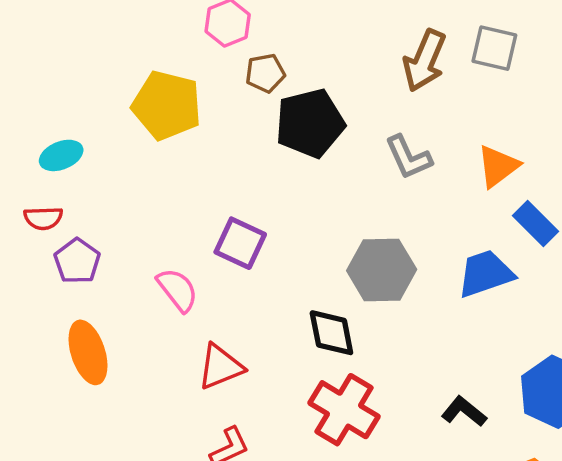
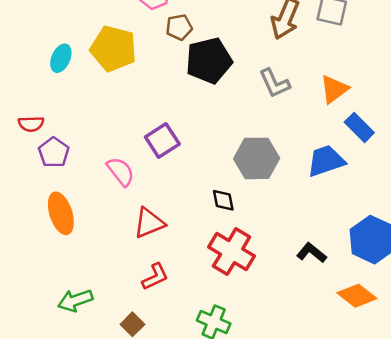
cyan ellipse: (61, 155) -> (61, 58), moved, turned -44
purple square: (240, 243) -> (162, 141), turned 32
black diamond: (331, 333) -> (223, 200), size x0.7

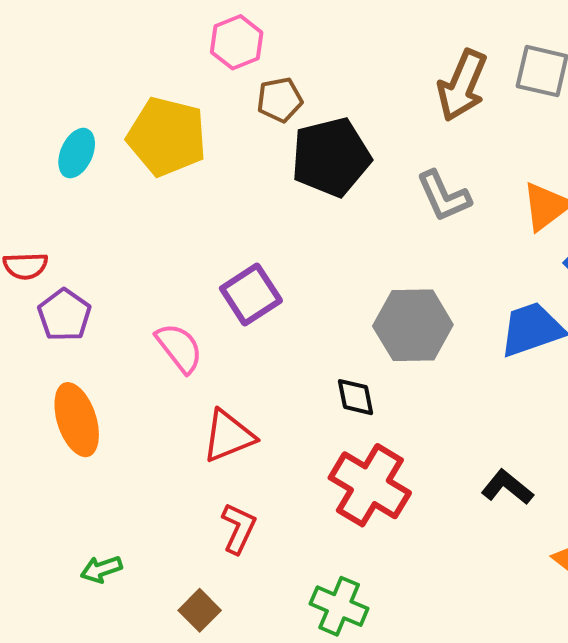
red L-shape: (155, 277) -> (239, 528), turned -40
green arrow: (75, 300) -> (101, 569), size x0.7

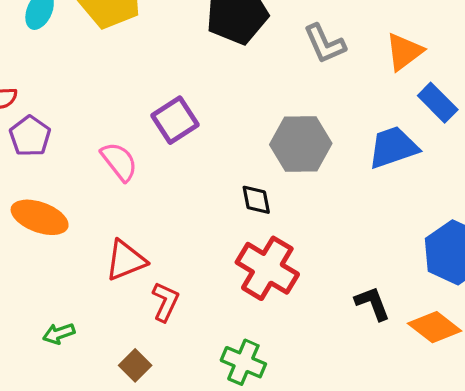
orange ellipse: (77, 420) -> (40, 217), turned -52
red triangle: (228, 436) -> (126, 260), moved
black L-shape: (507, 487) -> (372, 303), moved, turned 30

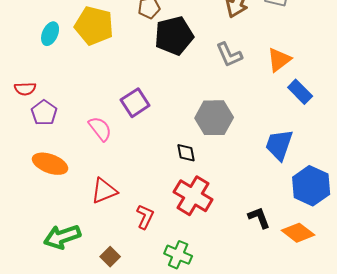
blue trapezoid: (393, 147) -> (279, 145), moved, turned -52
red L-shape: (165, 302) -> (145, 217), moved
green arrow: (59, 334) -> (62, 237), size x1.8

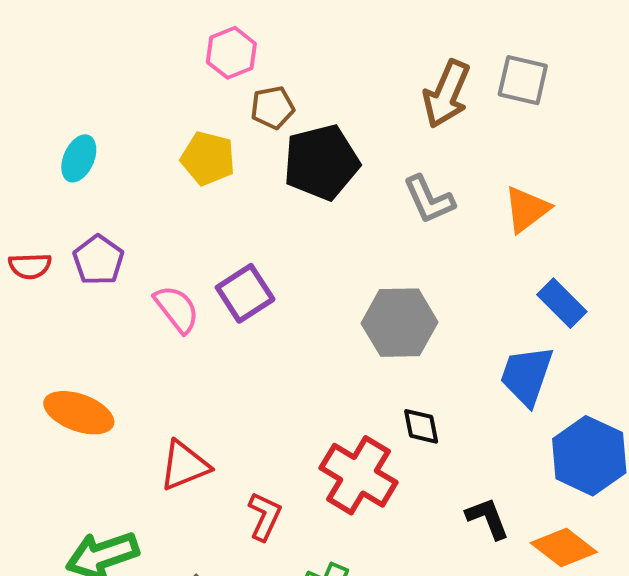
yellow pentagon: (94, 26) -> (208, 158), moved, size x0.7
blue rectangle: (300, 92) -> (562, 303), moved
purple pentagon: (44, 113) -> (98, 260), moved
pink semicircle: (100, 129) -> (177, 309), moved
black diamond: (186, 153) -> (421, 426), moved

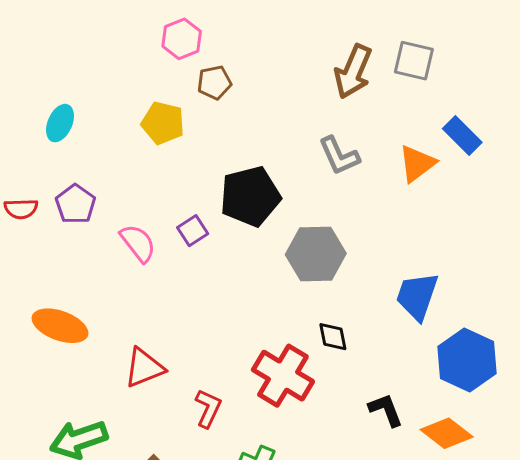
black pentagon: (321, 162) -> (250, 196), moved
purple square: (245, 293) -> (193, 231), size x0.7
blue rectangle: (562, 303) -> (462, 135), moved

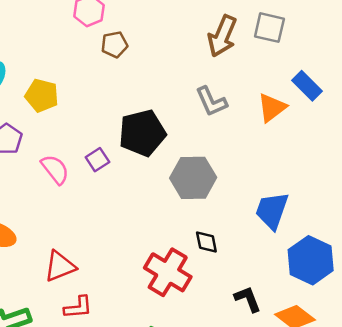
yellow pentagon: (163, 123) -> (42, 95), moved
red L-shape: (208, 408) -> (78, 307), moved, turned 60

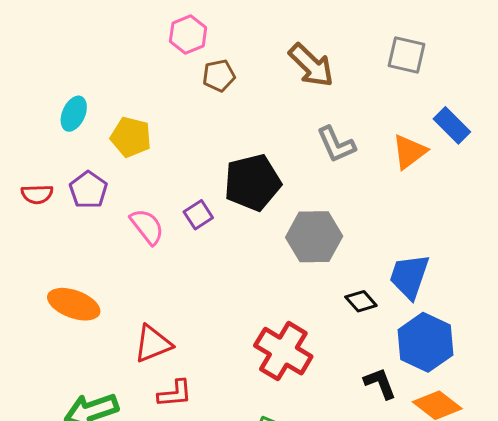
brown arrow: (222, 36) -> (311, 65), moved, turned -69
black diamond: (206, 242) -> (361, 301), moved, turned -30
blue hexagon: (311, 260) -> (425, 342), moved

